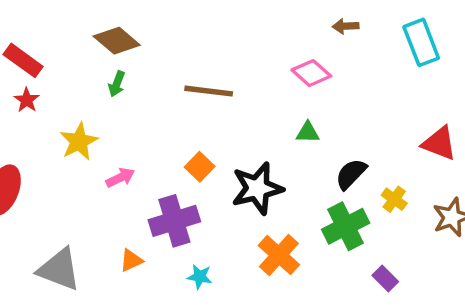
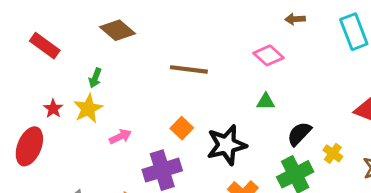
green arrow: (117, 84) -> (95, 78), moved
red star: (27, 100) -> (53, 109), moved

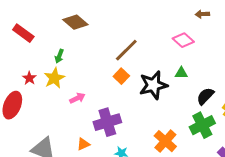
brown line: (189, 69) -> (126, 50), turned -52
orange square: (182, 128) -> (121, 76), moved
black star: (227, 145) -> (153, 85), moved

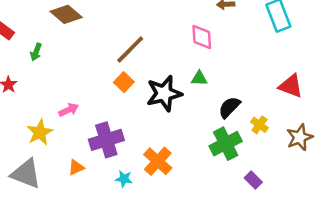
pink diamond: (183, 40) -> (202, 37), turned 45
green arrow: (59, 56) -> (36, 52), moved
yellow star: (54, 78) -> (40, 132), moved
orange cross: (165, 141) -> (158, 161), moved

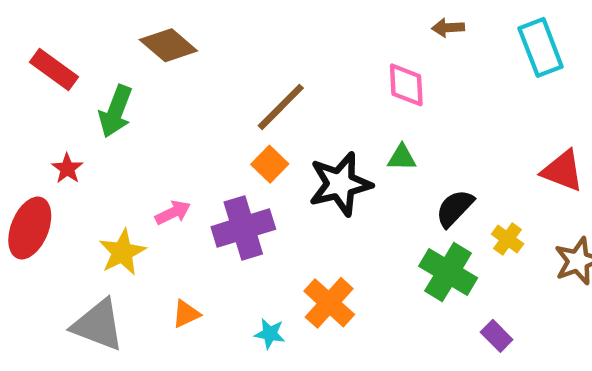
green arrow: (36, 52) -> (116, 111), size x1.6
purple cross: (106, 140) -> (243, 228), moved
green cross: (226, 144) -> (448, 272), turned -32

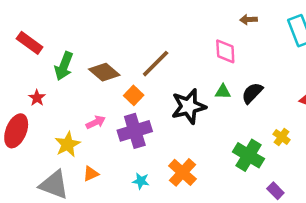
brown diamond: (168, 45) -> (104, 72), moved
orange square: (270, 164) -> (134, 95), moved
black semicircle: (455, 208) -> (252, 93), moved
orange triangle: (186, 314) -> (91, 174), moved
cyan star: (270, 334) -> (141, 181), moved

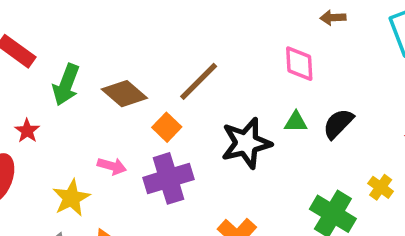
pink arrow: (96, 122) -> (112, 166), turned 42

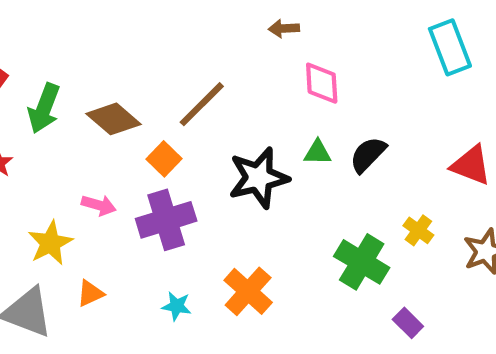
brown arrow: (333, 18) -> (284, 28), moved

